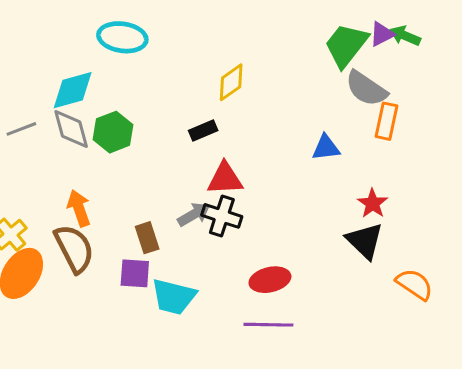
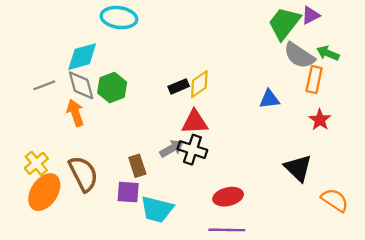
green arrow: (405, 36) -> (328, 53), moved
yellow diamond: (231, 82) -> (199, 84), moved
red star: (373, 204) -> (320, 120), moved
orange arrow: (79, 208) -> (75, 113), moved

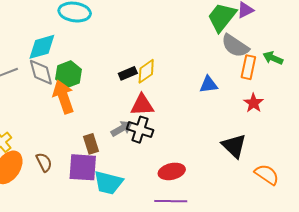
green arrow: (328, 53) -> (273, 58), moved
orange arrow: (75, 113) -> (63, 97), moved, size x1.4
brown semicircle: (83, 174) -> (44, 162), moved, size x0.6
purple square: (128, 192) -> (83, 167), size x1.4

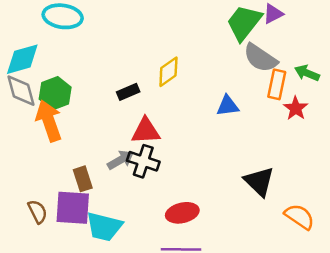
yellow diamond: (146, 71) -> (168, 72), moved
red star: (253, 103) -> (296, 108), moved
brown semicircle: (44, 162) -> (37, 212), moved

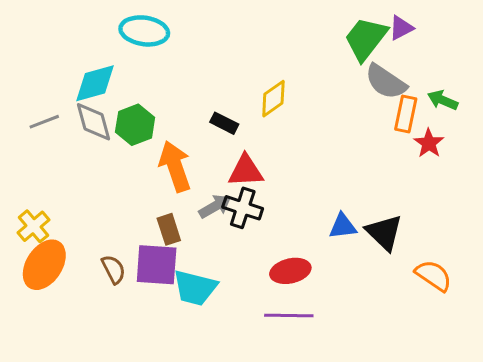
black rectangle: (128, 92) -> (224, 123), turned 50
blue triangle: (228, 106) -> (343, 226), moved
orange arrow: (49, 121) -> (175, 166), moved

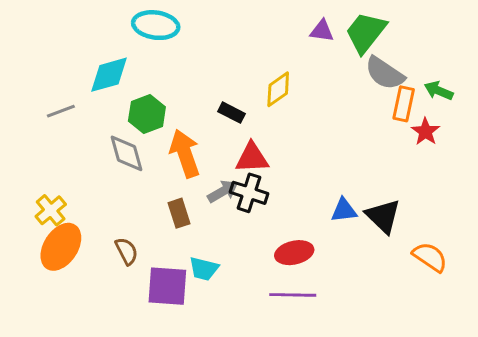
purple triangle: (401, 28) -> (322, 31), moved, turned 35
gray diamond: (93, 122) -> (126, 153), moved
purple square: (157, 265) -> (167, 286), moved
cyan trapezoid: (195, 288) -> (204, 269), size x0.7

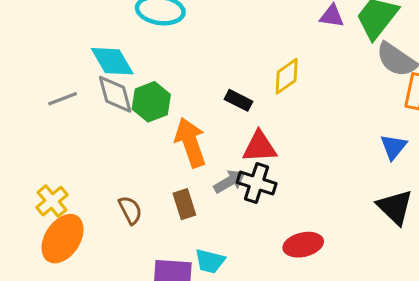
cyan diamond: (109, 75) -> (112, 61), turned 75
gray diamond: (126, 153) -> (115, 94), moved
blue triangle: (344, 210) -> (393, 147), moved, turned -44
brown semicircle: (126, 251) -> (130, 210), moved

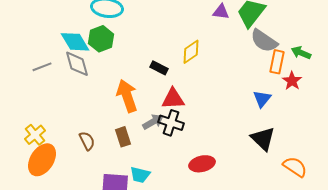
green hexagon: (151, 102) -> (101, 39), moved

